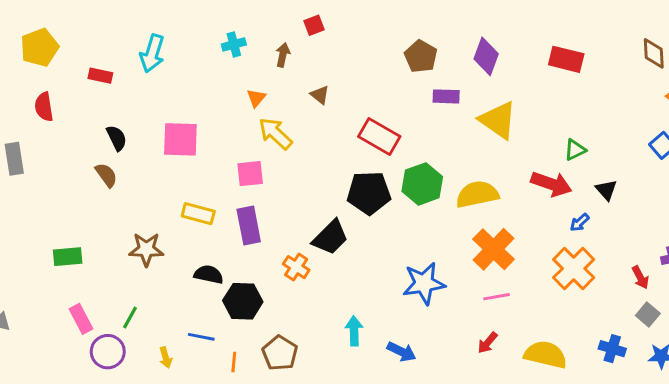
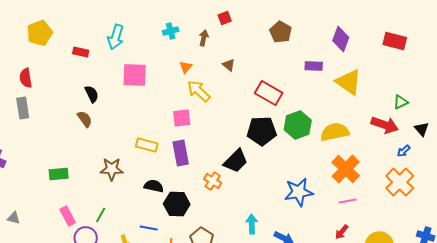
brown pentagon: (421, 56) -> (281, 32), moved
red semicircle: (44, 107) -> (26, 78), moved
pink square: (180, 139) -> (135, 75), moved

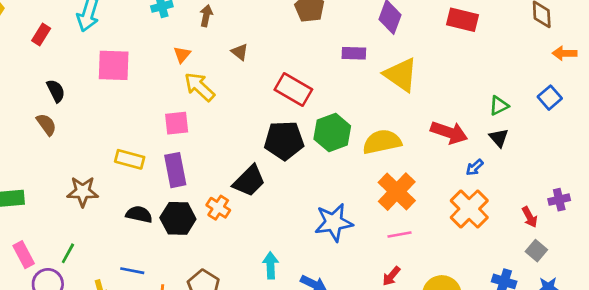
red rectangle: (81, 52) -> (41, 34), turned -70
green triangle: (401, 102) -> (499, 106), moved
black hexagon: (177, 204) -> (178, 218), moved

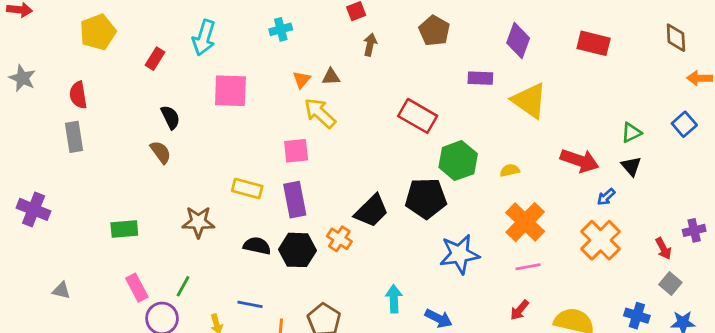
brown arrow: (206, 16) -> (370, 45), moved
brown triangle: (240, 52) -> (331, 77), moved, turned -42
black pentagon: (284, 141) -> (426, 198), moved
yellow semicircle: (382, 142) -> (510, 170), size x0.5

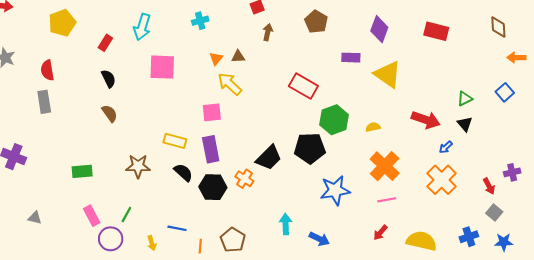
black semicircle: (170, 117) -> (109, 79), moved
black semicircle: (257, 246) -> (183, 172), moved, turned 30
blue cross: (637, 316) -> (469, 237), turned -36

